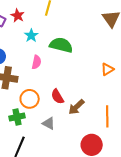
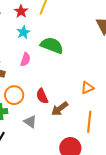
red star: (18, 16) -> (21, 11), moved
orange triangle: (107, 69) -> (87, 88), moved

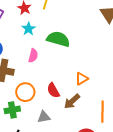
orange triangle: (87, 88) -> (82, 79), moved
gray triangle: (30, 122) -> (44, 117), turned -40

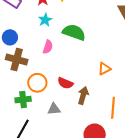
orange triangle: (82, 79) -> (105, 69), moved
red semicircle: (53, 90) -> (65, 83), turned -42
brown arrow: (72, 101) -> (83, 95), turned 144

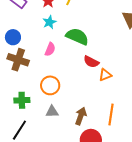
orange circle: (37, 83) -> (50, 85), moved
red semicircle: (65, 83) -> (91, 62), moved
brown arrow: (83, 95) -> (81, 116), moved

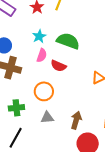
cyan star: (49, 22) -> (39, 36), moved
red semicircle: (91, 62) -> (58, 66), moved

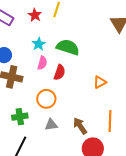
red semicircle: (58, 66) -> (60, 72), turned -91
brown arrow: (76, 120) -> (80, 126), turned -48

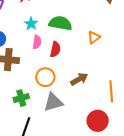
orange triangle: (100, 82) -> (94, 37), moved
gray triangle: (51, 125) -> (53, 102), size x1.5
brown arrow: (80, 126) -> (79, 79), moved, turned 102

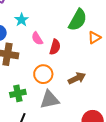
green semicircle: (60, 23) -> (78, 20), moved, turned 105
cyan star: (31, 24) -> (21, 20), moved
pink semicircle: (37, 42) -> (37, 39), turned 136

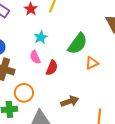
cyan star: (21, 20) -> (41, 37), moved
orange circle: (43, 74) -> (24, 93), moved

